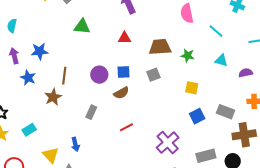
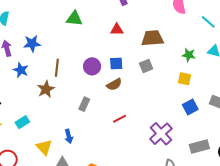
green star: (188, 55) -> (189, 55), moved

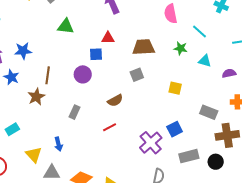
green star: (189, 55) -> (181, 48), moved
blue square: (116, 64) -> (96, 54), moved
brown semicircle: (114, 84) -> (115, 100), moved
blue square: (190, 107) -> (175, 129), moved

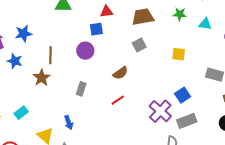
gray rectangle: (189, 156) -> (187, 121), moved

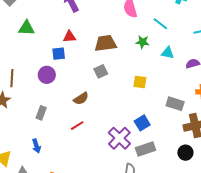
blue arrow: (69, 122) -> (36, 146), moved

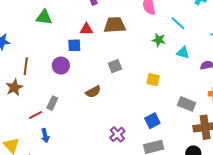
brown trapezoid: (106, 43) -> (115, 25), moved
red line: (77, 126) -> (36, 115), moved
purple cross: (119, 138) -> (117, 134), moved, size x0.7

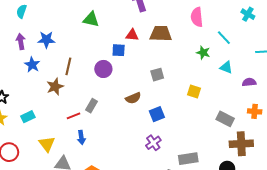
blue square: (152, 121) -> (157, 114), moved

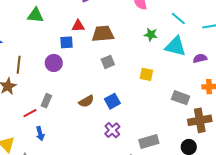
brown trapezoid: (161, 34) -> (103, 34), moved
cyan line: (224, 38) -> (178, 19), moved
cyan triangle: (226, 67) -> (175, 46), size x1.6
brown semicircle: (133, 98) -> (86, 101), moved

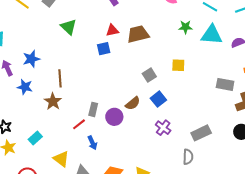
green triangle: (35, 15) -> (69, 27), turned 48
gray square: (108, 62) -> (149, 75), moved
purple circle: (54, 63) -> (114, 117), moved
yellow square: (146, 74) -> (178, 65), moved

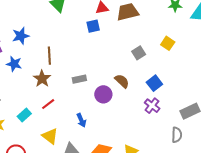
yellow square: (178, 65) -> (168, 43), turned 32
blue square: (158, 99) -> (154, 83), moved
brown semicircle: (133, 103) -> (122, 81), turned -98
gray rectangle: (93, 109) -> (79, 79), moved, turned 64
red line: (79, 124) -> (48, 104), moved

